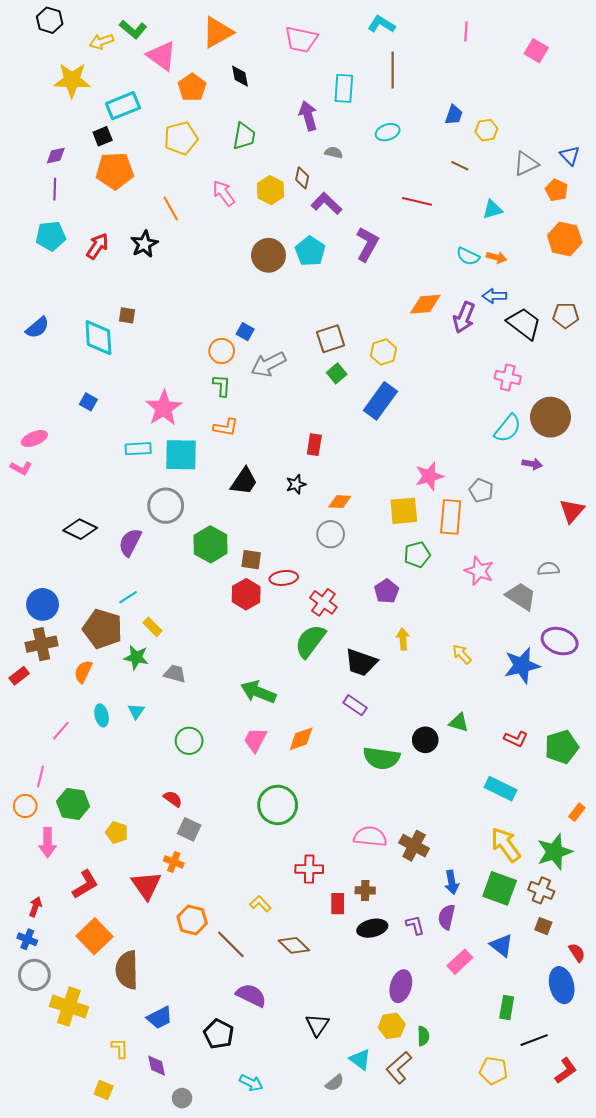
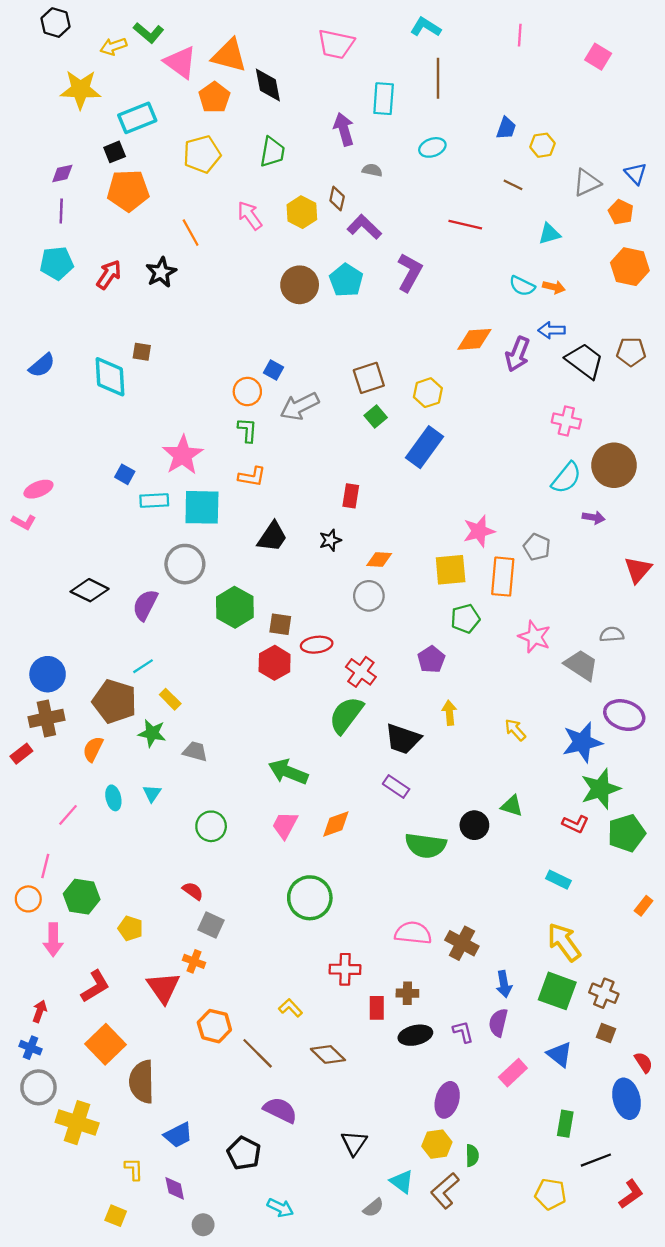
orange triangle: (218, 32) -> (229, 55), moved, turned 44
black diamond: (240, 76) -> (268, 85), size x1.4
blue square: (88, 402) -> (125, 474), moved
cyan rectangle: (501, 789) -> (558, 880), size x0.7
green star: (555, 852) -> (600, 789), moved

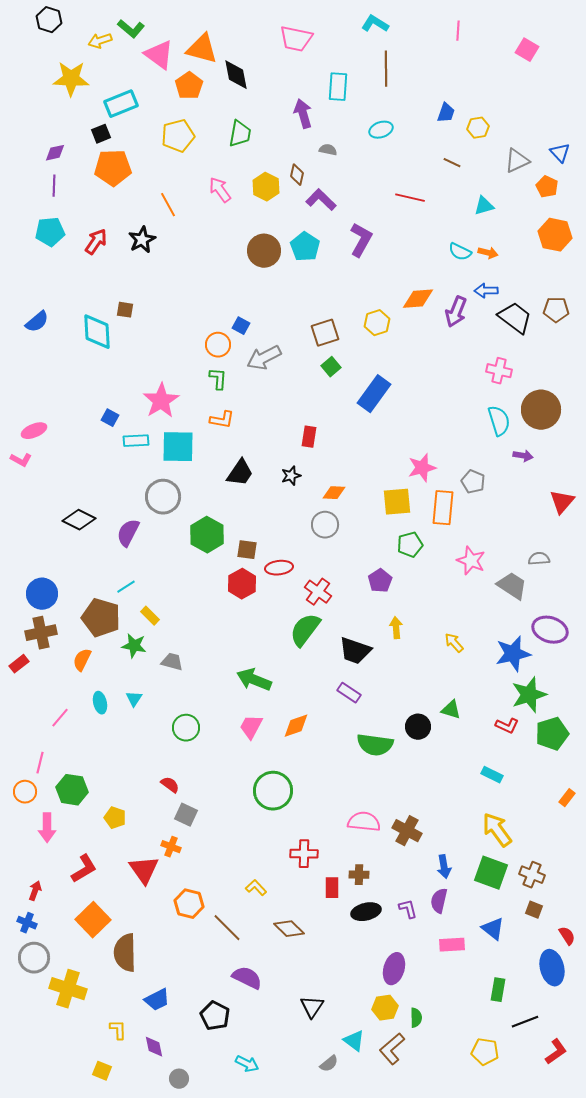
yellow hexagon: (428, 393) -> (377, 323), moved
cyan semicircle: (566, 478) -> (499, 421), turned -56
pink rectangle: (513, 1073) -> (452, 945), turned 40

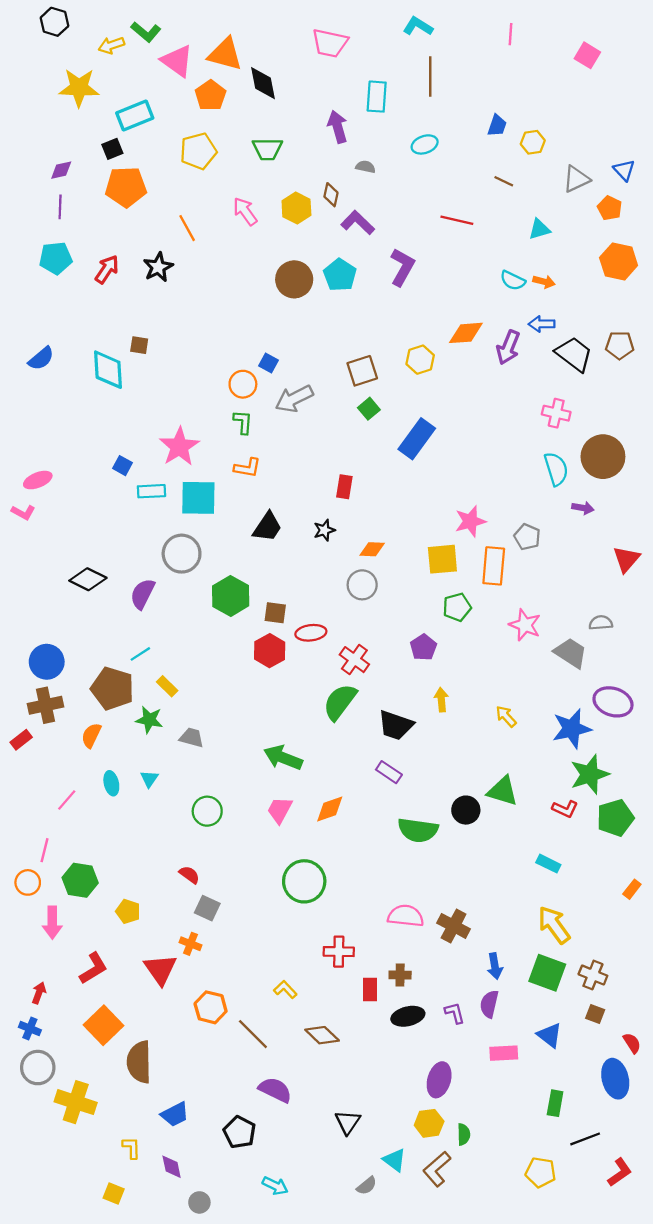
green trapezoid: (240, 134) -> (267, 149), turned 80
green triangle: (451, 710) -> (503, 791), size x1.4

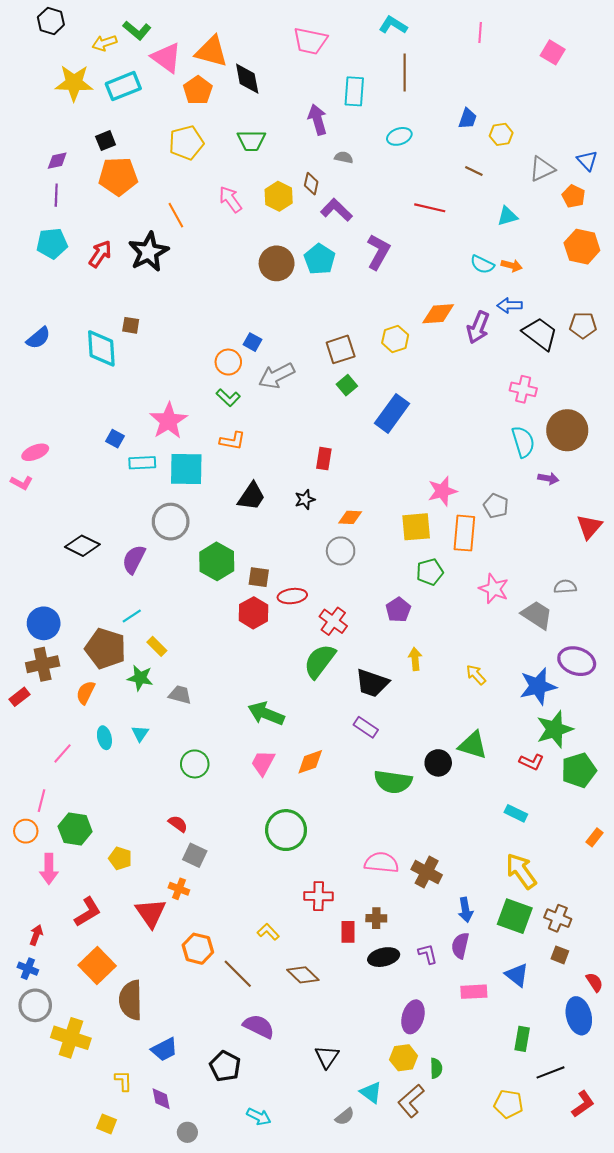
cyan rectangle: (135, 116) -> (123, 86), moved
black star: (158, 267) -> (149, 252), size x1.4
green L-shape: (243, 422) -> (228, 398), turned 130

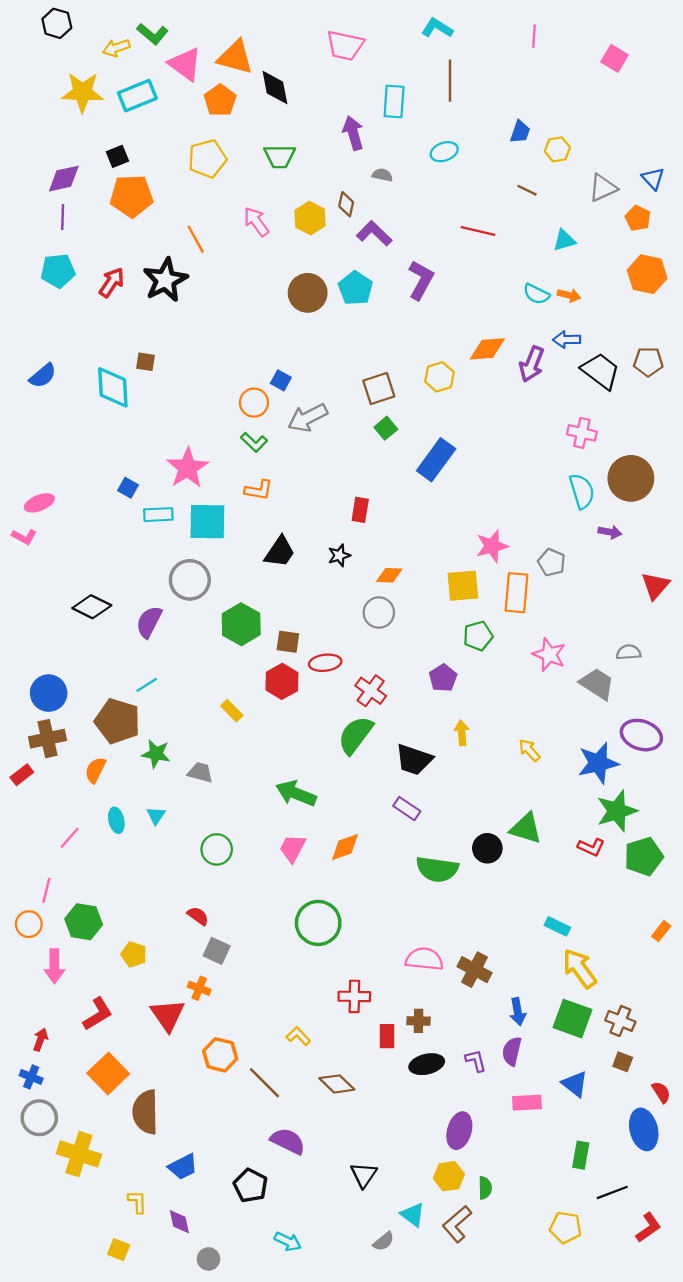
purple diamond: (57, 161) -> (64, 179), size x1.4
yellow rectangle: (157, 646) -> (232, 711), moved
cyan rectangle: (516, 813) -> (557, 926), moved

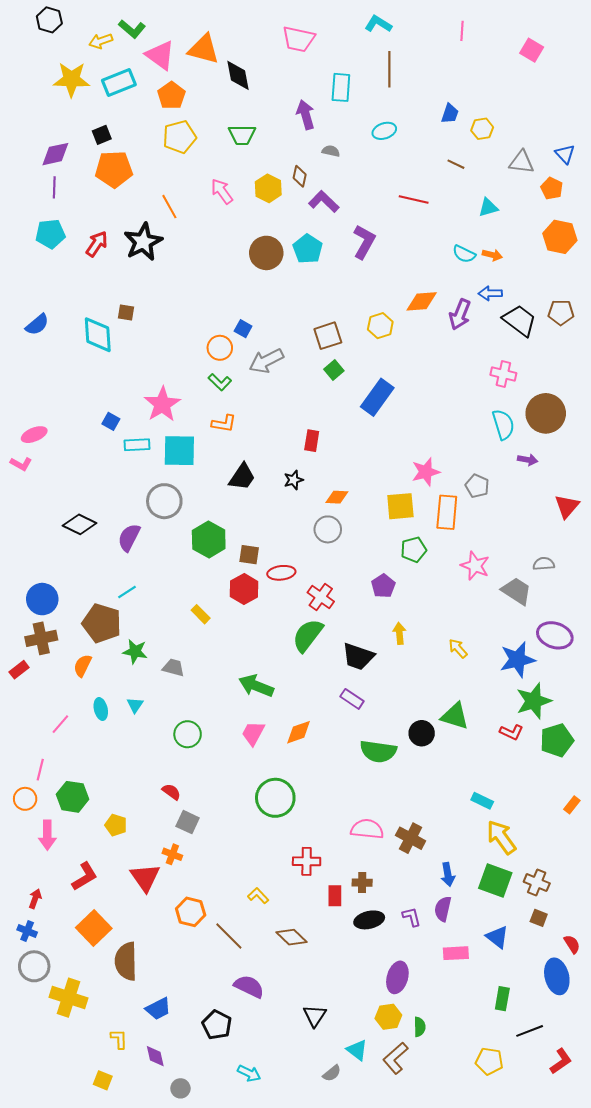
orange pentagon: (220, 100) -> (171, 96), moved
gray triangle: (603, 188) -> (522, 162), turned 32

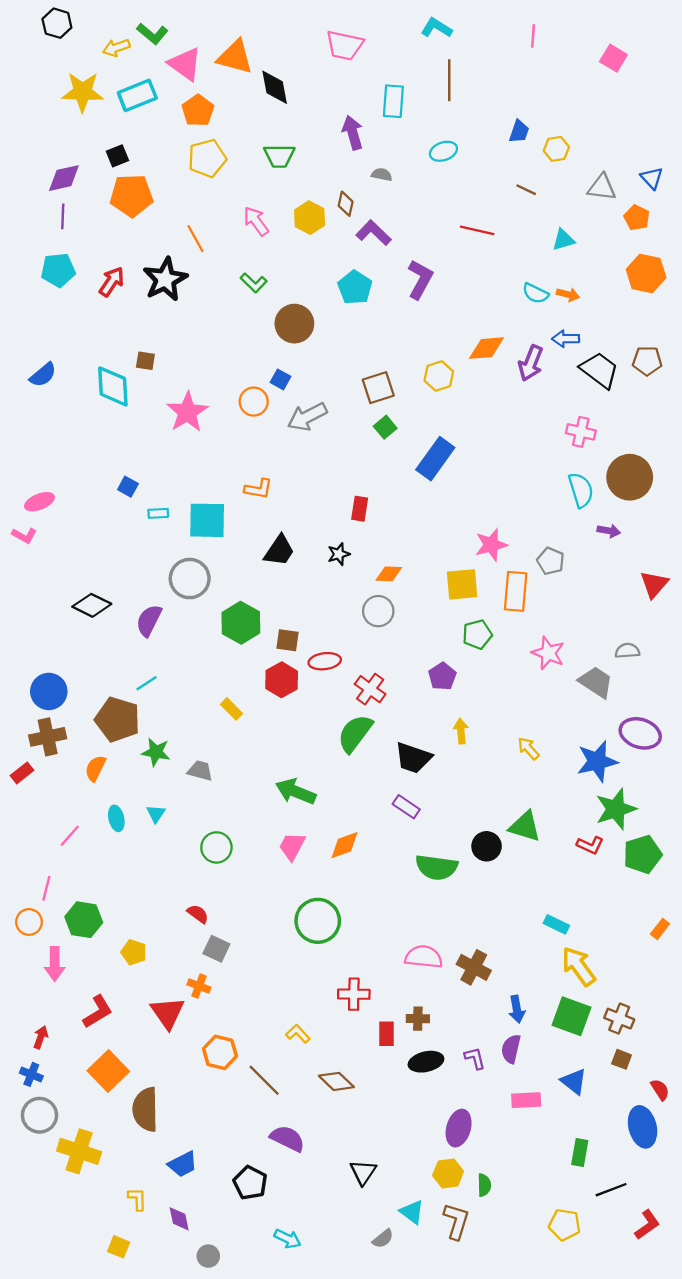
brown circle: (266, 253) -> (294, 324), moved
green L-shape: (220, 382) -> (254, 283), moved
pink star: (162, 404) -> (187, 412), moved
cyan rectangle: (137, 445) -> (158, 513), size x0.7
brown L-shape: (395, 1058) -> (456, 1221), turned 148

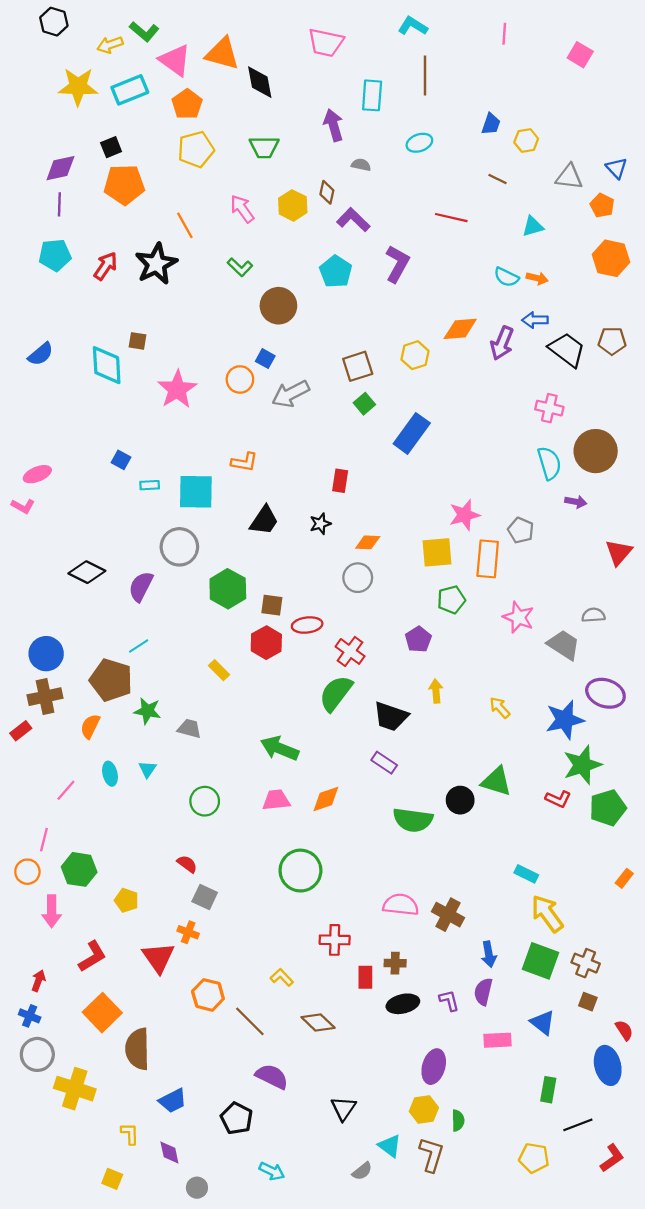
pink trapezoid: (292, 846) -> (276, 800), turned 56

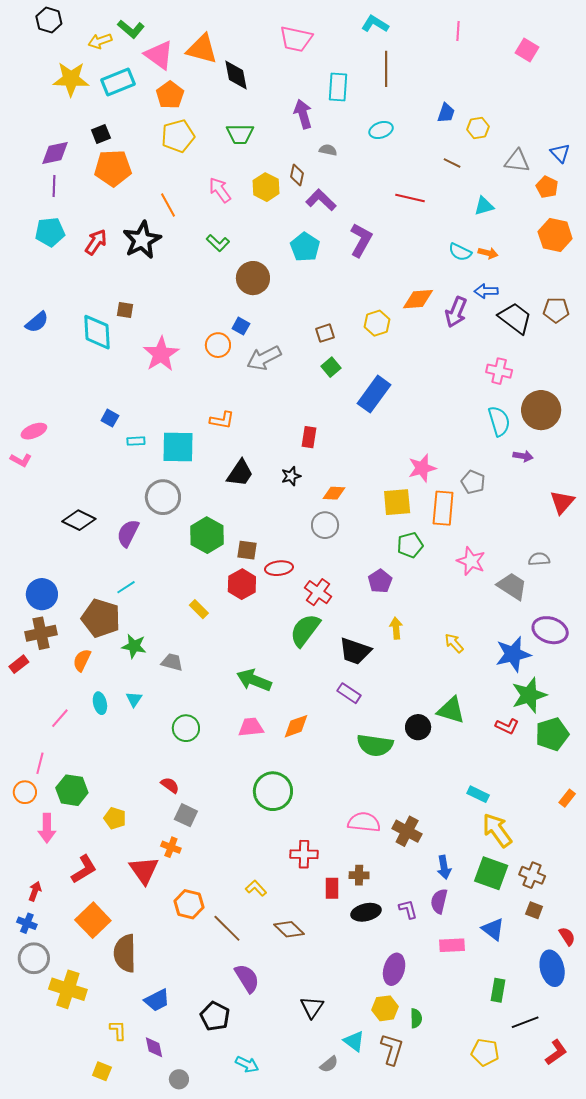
brown square: (358, 366) -> (325, 333), size x0.7
purple semicircle: (272, 1076) -> (247, 978), turned 32

